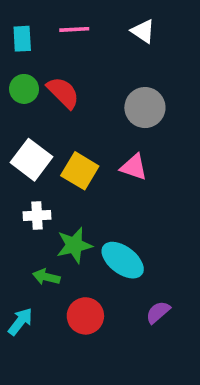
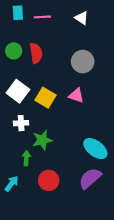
cyan rectangle: (22, 39) -> (18, 13), moved
red semicircle: (63, 93) -> (36, 53), turned 36
cyan ellipse: (123, 260) -> (95, 149), moved
green arrow: (46, 277) -> (26, 158), turned 80
purple semicircle: (158, 312) -> (90, 178), size x1.6

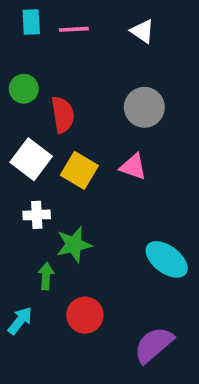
red semicircle: (36, 53) -> (63, 115), moved
purple semicircle: (90, 178) -> (154, 345), moved

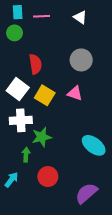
green circle: (24, 89) -> (15, 33), moved
white cross: (37, 215) -> (21, 120), size x1.5

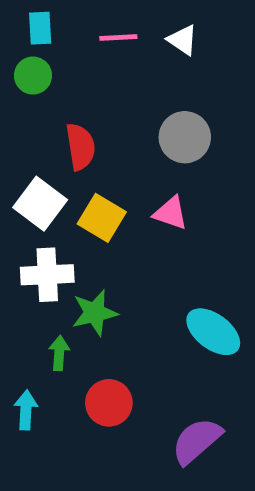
pink line: (42, 16) -> (118, 38), moved
cyan arrow: (11, 180) -> (26, 410), turned -35

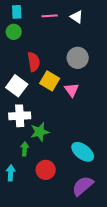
pink triangle: (171, 213) -> (72, 90), turned 35
yellow square: (102, 218) -> (50, 81), moved
cyan ellipse: (213, 332) -> (83, 152), moved

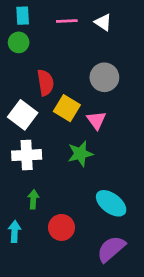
green star: (40, 132) -> (80, 154), moved

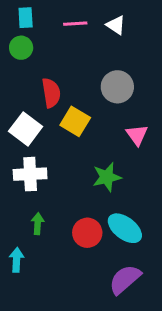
pink triangle: (96, 120) -> (137, 135), moved
green star: (80, 154) -> (107, 177), moved
red circle: (61, 227) -> (87, 233), moved

